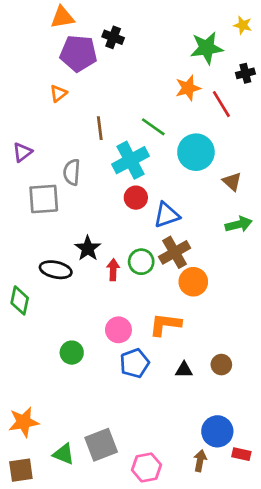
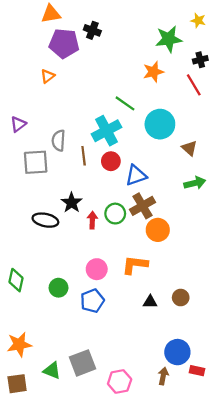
red line: (221, 104) -> (194, 85), moved
brown line: (100, 128) -> (84, 156), moved
green diamond: (20, 300) -> (16, 280), moved
blue pentagon: (135, 363) -> (92, 301), moved

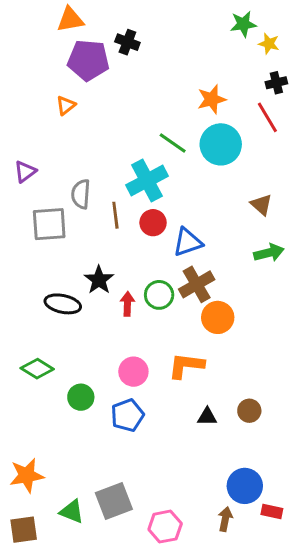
yellow star: (198, 21) -> (269, 44), moved
green star: (169, 39) -> (243, 24), moved, size x0.7
cyan circle: (160, 124) -> (221, 144), moved
green diamond: (16, 280) -> (37, 369), moved, turned -70

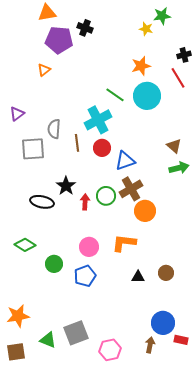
yellow star: (269, 44) -> (146, 29), moved
brown triangle: (261, 205) -> (174, 146), moved

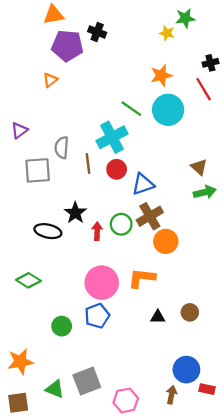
pink circle: (89, 247) -> (102, 283), size x1.5
green circle: (54, 264) -> (62, 326), moved

